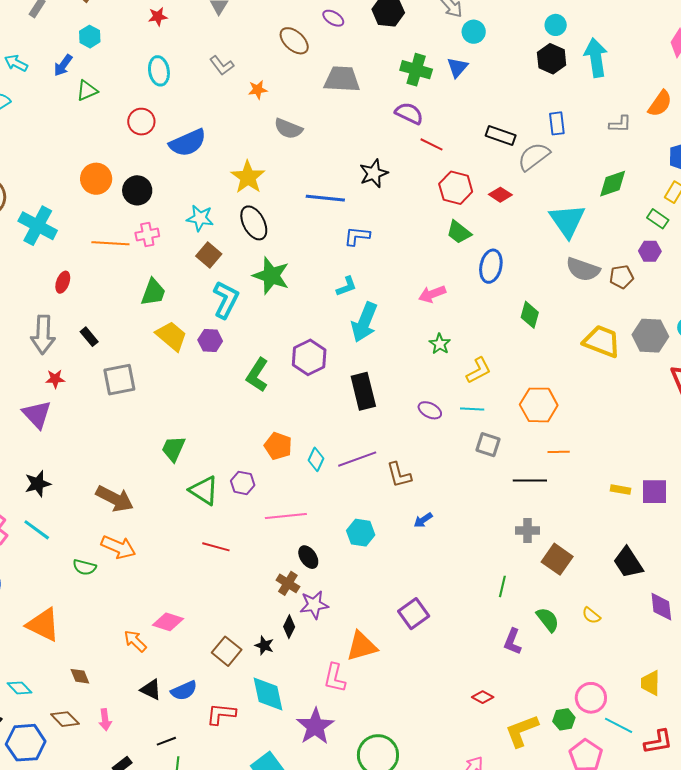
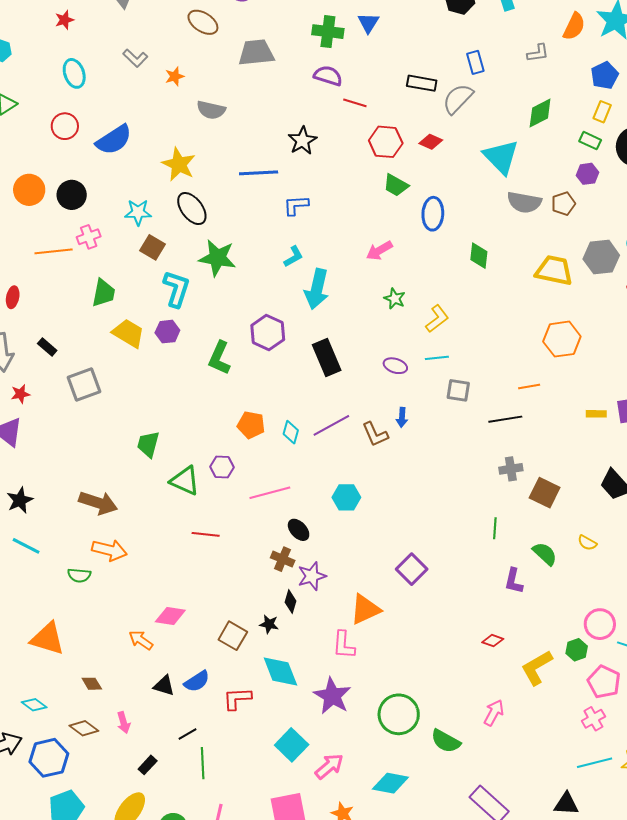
orange hexagon: (539, 405) -> (562, 339), moved
blue arrow: (423, 520) -> (402, 417), moved, turned -42

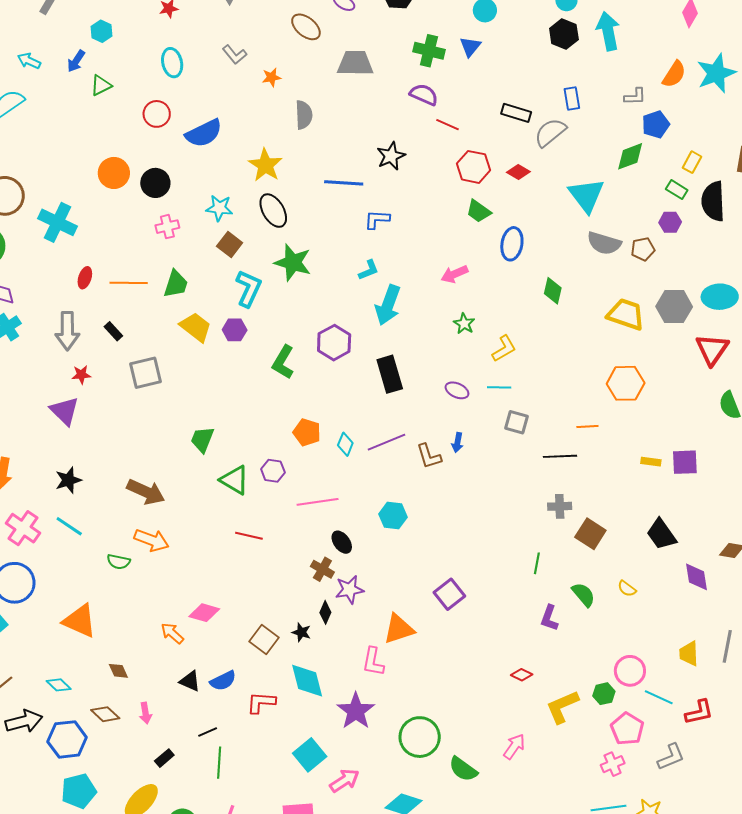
blue pentagon: (605, 75) -> (656, 124), moved
gray semicircle: (211, 110) -> (304, 115), turned -112
orange line: (54, 251) -> (129, 283), moved

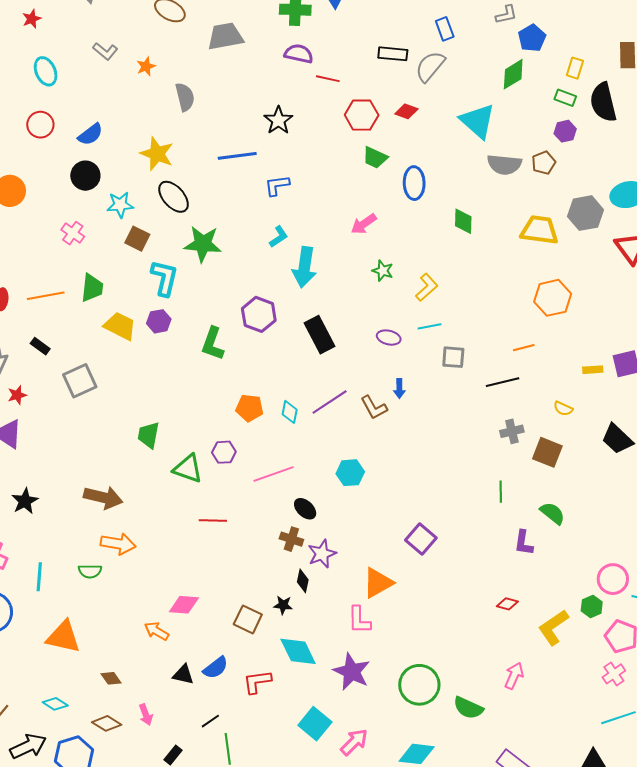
blue semicircle: (204, 133) -> (90, 134), size x0.7
black circle: (155, 183) -> (85, 176), moved
pink cross: (167, 227) -> (73, 233), turned -30
cyan line: (69, 526) -> (39, 577), moved, turned 72
yellow semicircle: (627, 589) -> (563, 409), moved

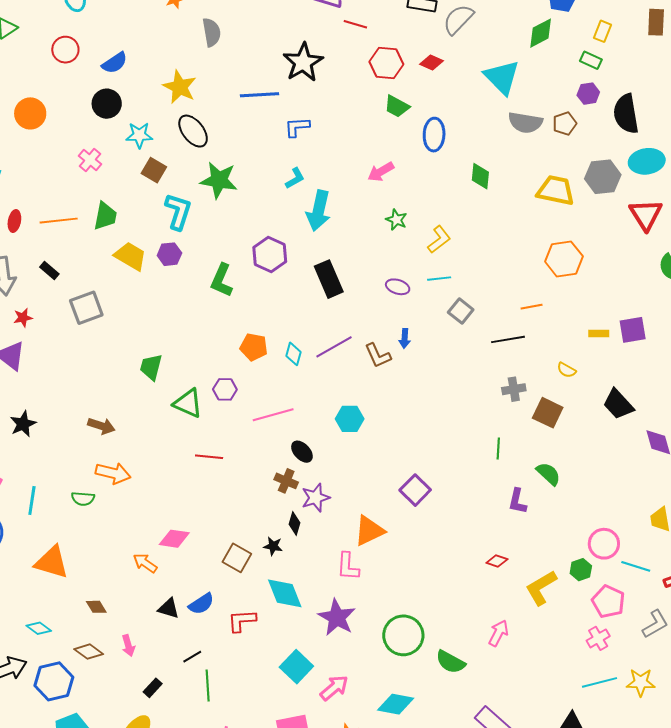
black semicircle: (603, 102) -> (626, 114), moved
black star: (278, 120) -> (303, 62), size x1.4
gray square: (453, 357) -> (461, 311), turned 30
brown arrow: (103, 497) -> (101, 426), size x0.7

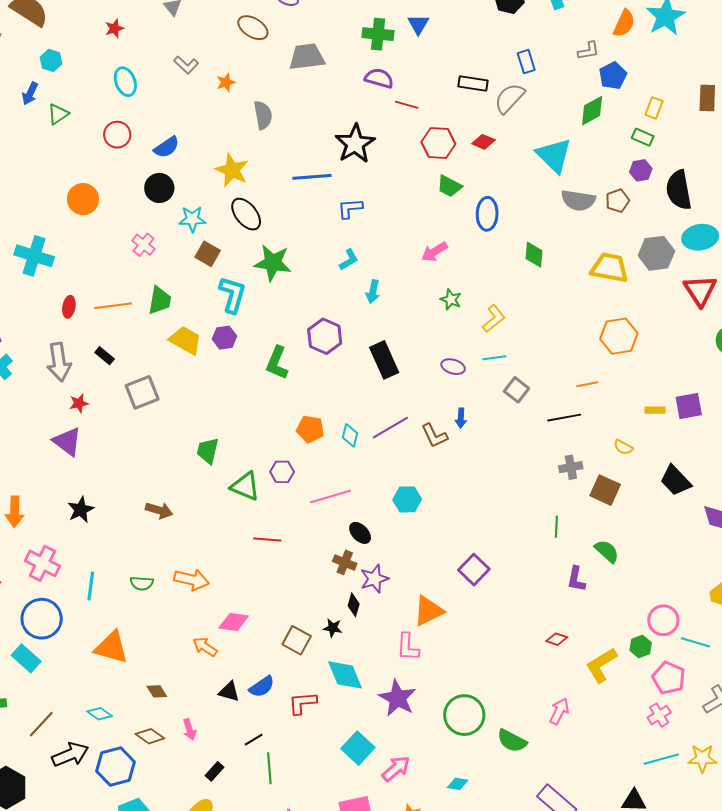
cyan arrow: (319, 211) -> (373, 292), size x0.6
orange arrow: (113, 473) -> (192, 580), moved
cyan diamond: (396, 704) -> (458, 784), size x0.6

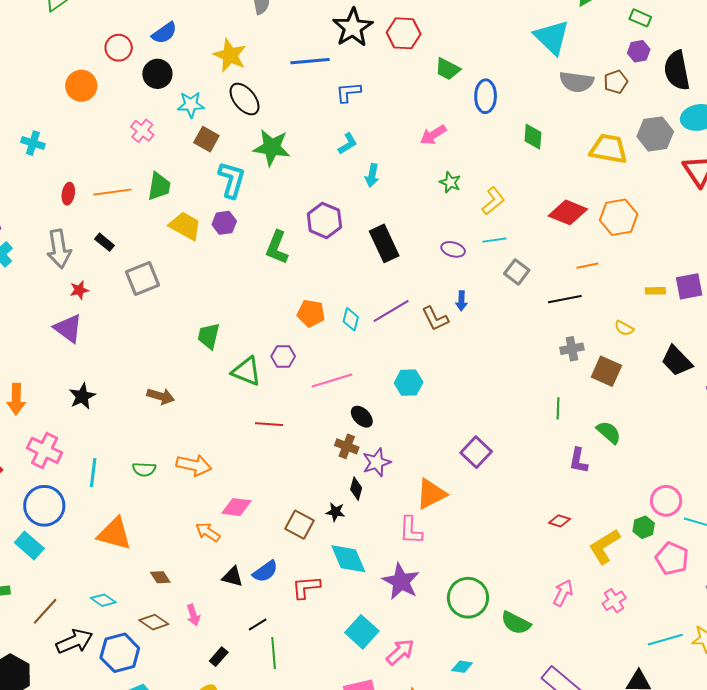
red circle: (117, 135) -> (119, 48), moved
red diamond: (483, 142) -> (568, 212), moved, size x1.6
red hexagon: (438, 143) -> (404, 33), moved
cyan cross: (34, 256) -> (33, 143), size x0.6
pink cross: (659, 715) -> (614, 601), moved

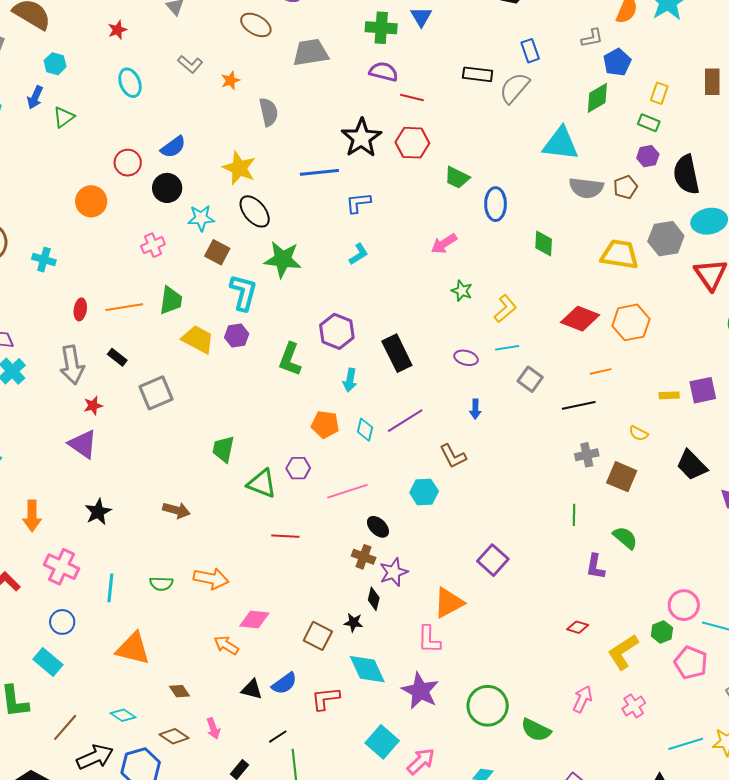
cyan triangle: (552, 37) -> (561, 144), turned -36
pink cross: (142, 131) -> (153, 245), turned 30
cyan arrow: (372, 175) -> (350, 380), moved
brown L-shape: (435, 319) -> (453, 456), moved
blue circle: (44, 506) -> (62, 622), size x0.6

